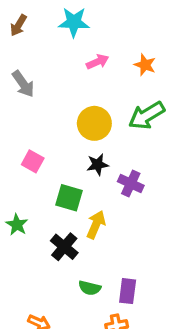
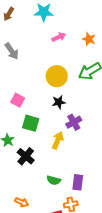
purple cross: (131, 183) -> (74, 122), moved, turned 35
green square: (69, 198) -> (31, 123), moved
black cross: (64, 247) -> (26, 156), moved

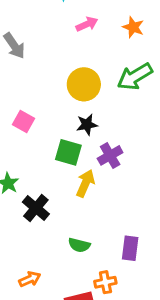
green square: (31, 123) -> (68, 152), moved
purple rectangle: (78, 182) -> (130, 248), moved
orange arrow: (22, 202) -> (30, 279), turned -48

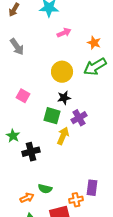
orange star: (133, 27) -> (94, 43), moved
black cross: (36, 208) -> (31, 152), turned 36
green semicircle: (79, 245) -> (45, 189), moved
purple rectangle: (130, 248) -> (92, 188), moved

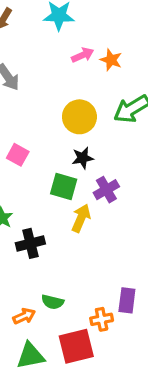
orange star: (94, 43) -> (111, 60), moved

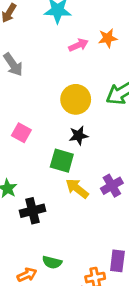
orange star: (111, 60) -> (108, 38), moved, turned -30
purple cross: (106, 190) -> (112, 186), moved
yellow arrow: (81, 218) -> (77, 188), turned -75

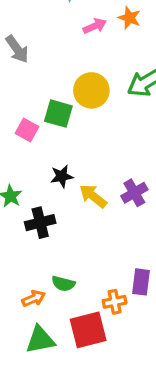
orange star: (108, 38) -> (129, 18), turned 30
black star: (78, 136) -> (62, 176), moved
green square: (62, 161) -> (58, 114), moved

